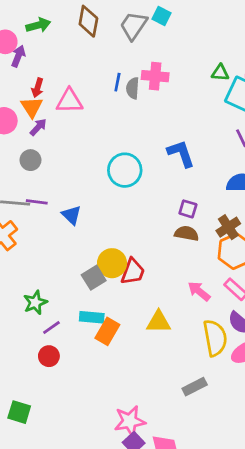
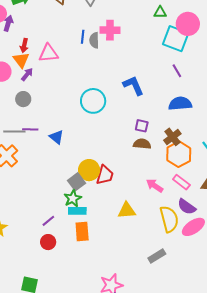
green triangle: (220, 73) -> (160, 12), moved
green star: (35, 303) -> (73, 198), moved
orange rectangle: (107, 331) -> (82, 232), moved, turned -30

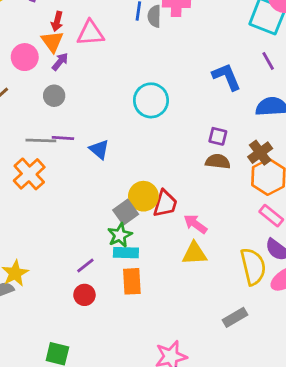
blue L-shape: (133, 86) -> (227, 77), moved
pink arrow: (155, 186) -> (195, 224), moved

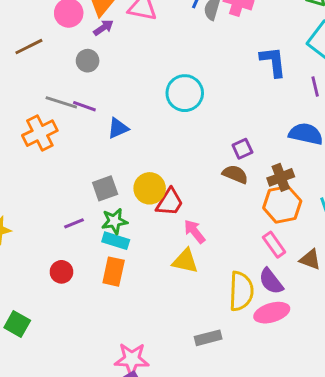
blue L-shape: (227, 77) -> (273, 62), moved
purple square: (218, 136) -> (242, 149), turned 36
blue triangle: (99, 149) -> (118, 128), turned 40
gray square: (126, 212) -> (105, 188), moved
purple line: (85, 265) -> (74, 223), moved

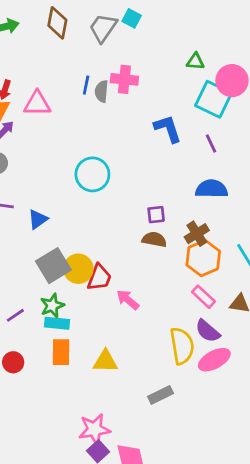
purple square: (242, 149) -> (156, 215), turned 30
gray square: (105, 188) -> (53, 266), moved, size x1.4
yellow triangle: (185, 261) -> (105, 361), moved

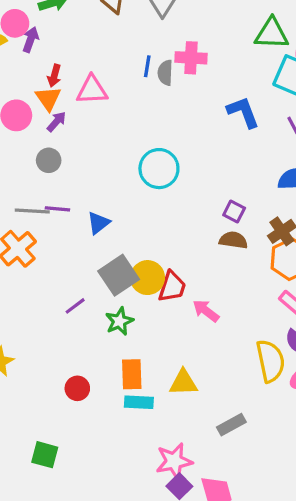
green triangle: (195, 61) -> (272, 34), size x1.6
purple square: (156, 215) -> (234, 212), turned 36
purple line: (15, 315) -> (75, 306), moved
cyan rectangle: (57, 323) -> (139, 402), moved
gray rectangle: (161, 395) -> (231, 425), moved

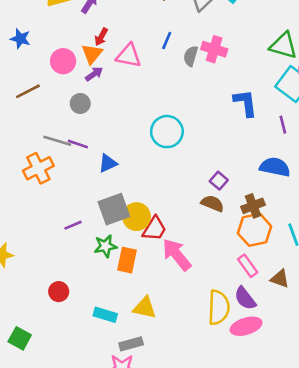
blue line: (147, 66) -> (167, 40), moved
pink arrow: (206, 311) -> (177, 255), size x1.5
orange rectangle: (132, 374) -> (127, 260), moved
gray rectangle: (231, 425) -> (131, 344), moved

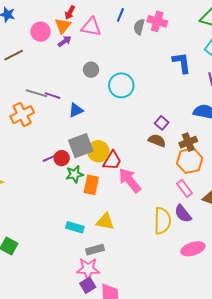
gray circle: (80, 103) -> (91, 70), moved
red circle: (59, 292) -> (62, 158), moved
pink ellipse: (246, 326) -> (193, 249), moved

